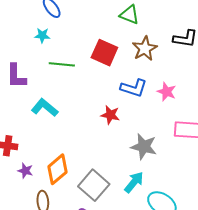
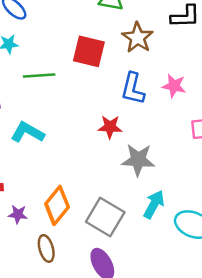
blue L-shape: (134, 88) -> (133, 89), turned 96
gray star: (144, 147) -> (138, 160), moved

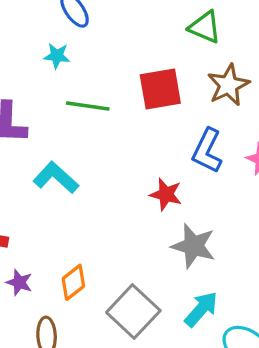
red square: (89, 51) -> (160, 89), turned -36
orange diamond: (57, 205) -> (73, 282), size x0.7

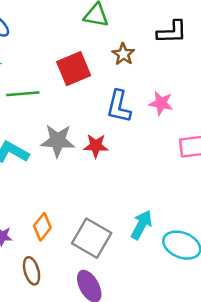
brown star: (228, 85) -> (123, 54), size x0.7
gray star: (193, 246) -> (58, 141), moved

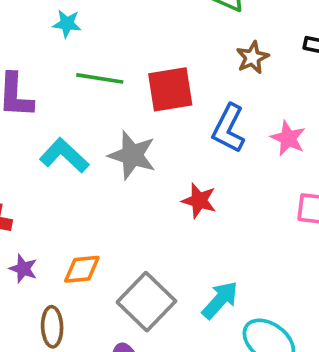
red square: (74, 69) -> (170, 89), moved
red star: (96, 146) -> (199, 201), moved
orange diamond: (42, 227) -> (82, 269), turned 32

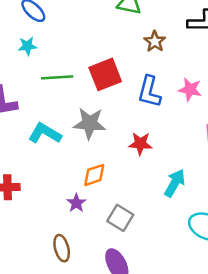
purple star: (23, 269) -> (76, 203), moved, turned 30
orange diamond: (82, 269) -> (94, 175), moved
cyan arrow: (220, 300) -> (175, 183), moved
gray square: (146, 302) -> (120, 218), size x0.7

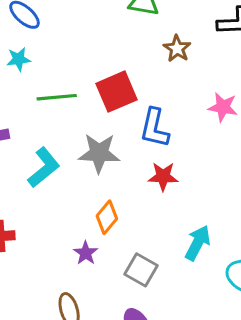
blue L-shape: (149, 92) -> (154, 128), moved
cyan L-shape: (45, 133) -> (44, 167), turned 112
orange diamond: (94, 175) -> (107, 217), turned -30
cyan arrow: (175, 183) -> (198, 243), moved

